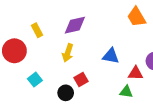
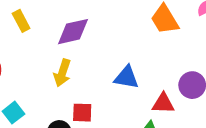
yellow rectangle: (37, 30) -> (21, 21), moved
red square: (81, 80) -> (82, 113), turned 32

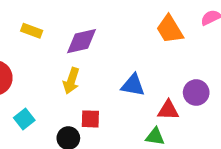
yellow rectangle: (21, 21) -> (32, 31), turned -42

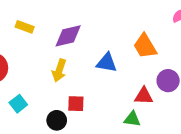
orange trapezoid: (170, 29) -> (145, 46), moved
blue triangle: (133, 85) -> (107, 63), moved

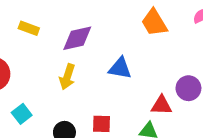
orange trapezoid: (145, 46) -> (154, 23), moved
red square: (76, 104) -> (102, 124), moved

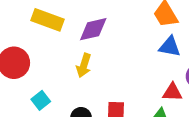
yellow rectangle: (29, 28) -> (47, 20), size x1.6
blue triangle: (120, 68) -> (170, 47), moved

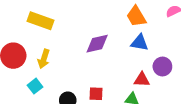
purple diamond: (93, 29) -> (97, 44), moved
yellow arrow: (84, 65) -> (44, 59), moved

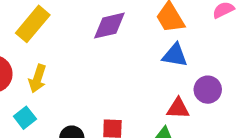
yellow rectangle: (41, 21) -> (33, 24), turned -70
purple diamond: (97, 44) -> (109, 26), moved

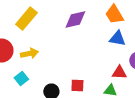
yellow arrow: (37, 79) -> (29, 54), turned -120

